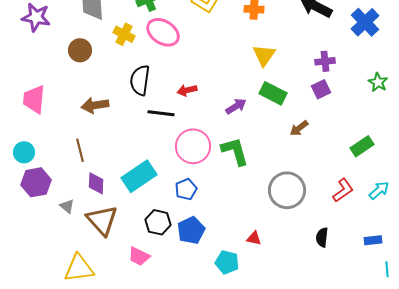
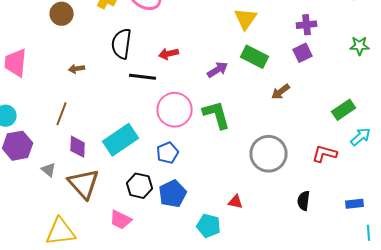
green star: (378, 82) -> (360, 46), turned -30
brown arrow: (95, 105) -> (77, 69), size x0.6
brown line: (80, 150) -> (62, 114), turned 35
red L-shape: (343, 190) -> (325, 154), turned -130
cyan arrow: (379, 190) -> (361, 137), moved

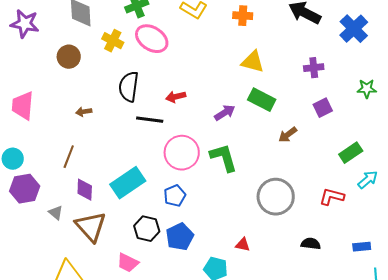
yellow triangle: (246, 19) -> (253, 62), turned -50
purple square: (303, 53) -> (323, 108), moved
black semicircle: (304, 201) -> (311, 244), turned 90

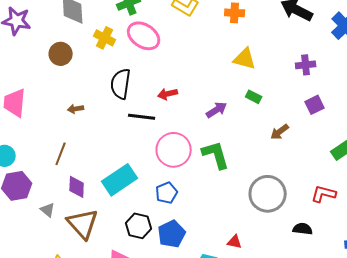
green rectangle: (262, 100) -> (254, 97), size x0.6
black semicircle: (311, 244) -> (303, 229), moved

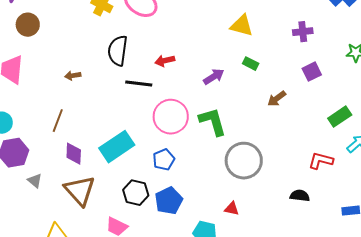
brown circle: (61, 54) -> (28, 25), moved
gray circle: (268, 194) -> (244, 161), moved
gray triangle: (48, 210) -> (35, 181), moved

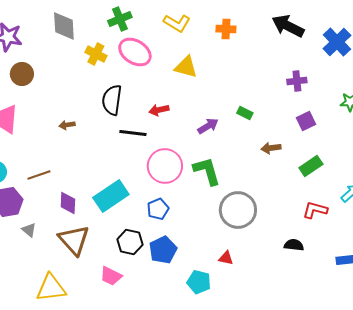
yellow triangle: (242, 26) -> (186, 67), moved
brown arrow: (277, 99) -> (271, 148), turned 30
green rectangle: (340, 117) -> (311, 166), moved
brown line: (58, 121) -> (39, 175), moved, turned 50

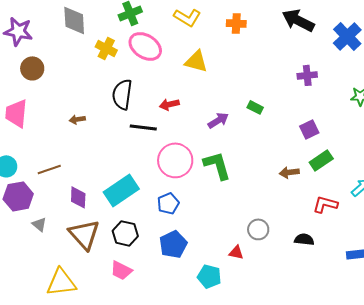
purple square: (306, 121) -> (309, 129), moved
brown arrow: (271, 148) -> (289, 172), moved
gray circle: (238, 210) -> (258, 229), moved, size x0.6
black hexagon: (130, 242) -> (125, 233), moved

